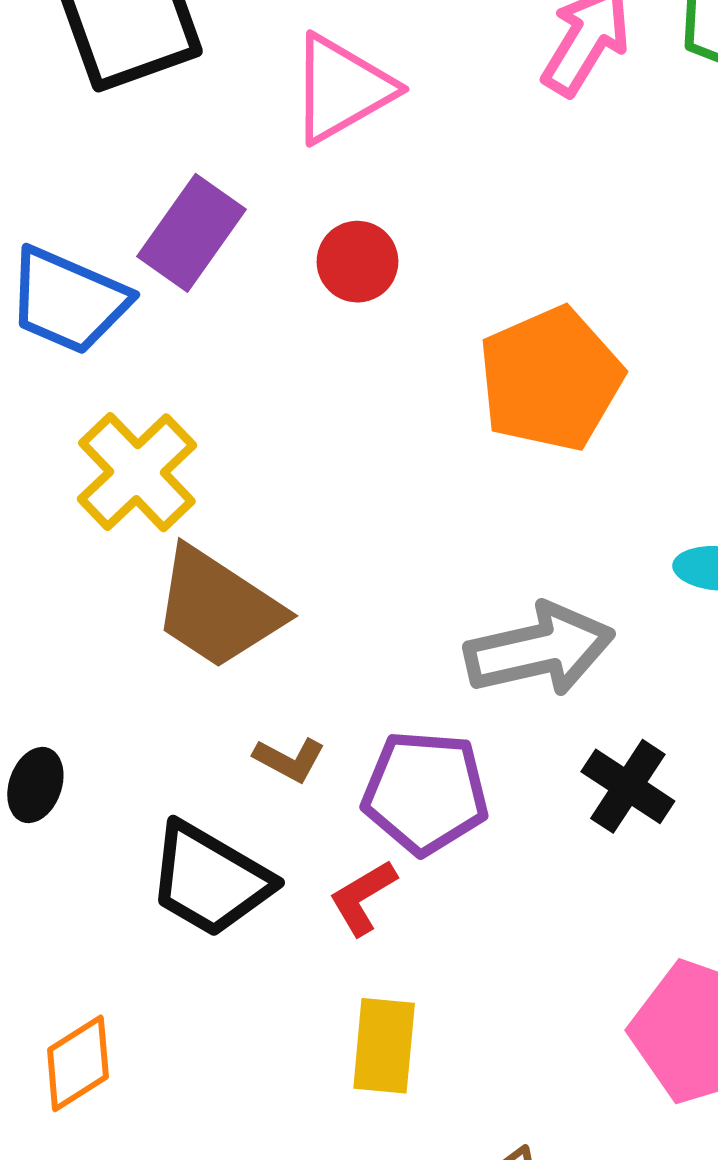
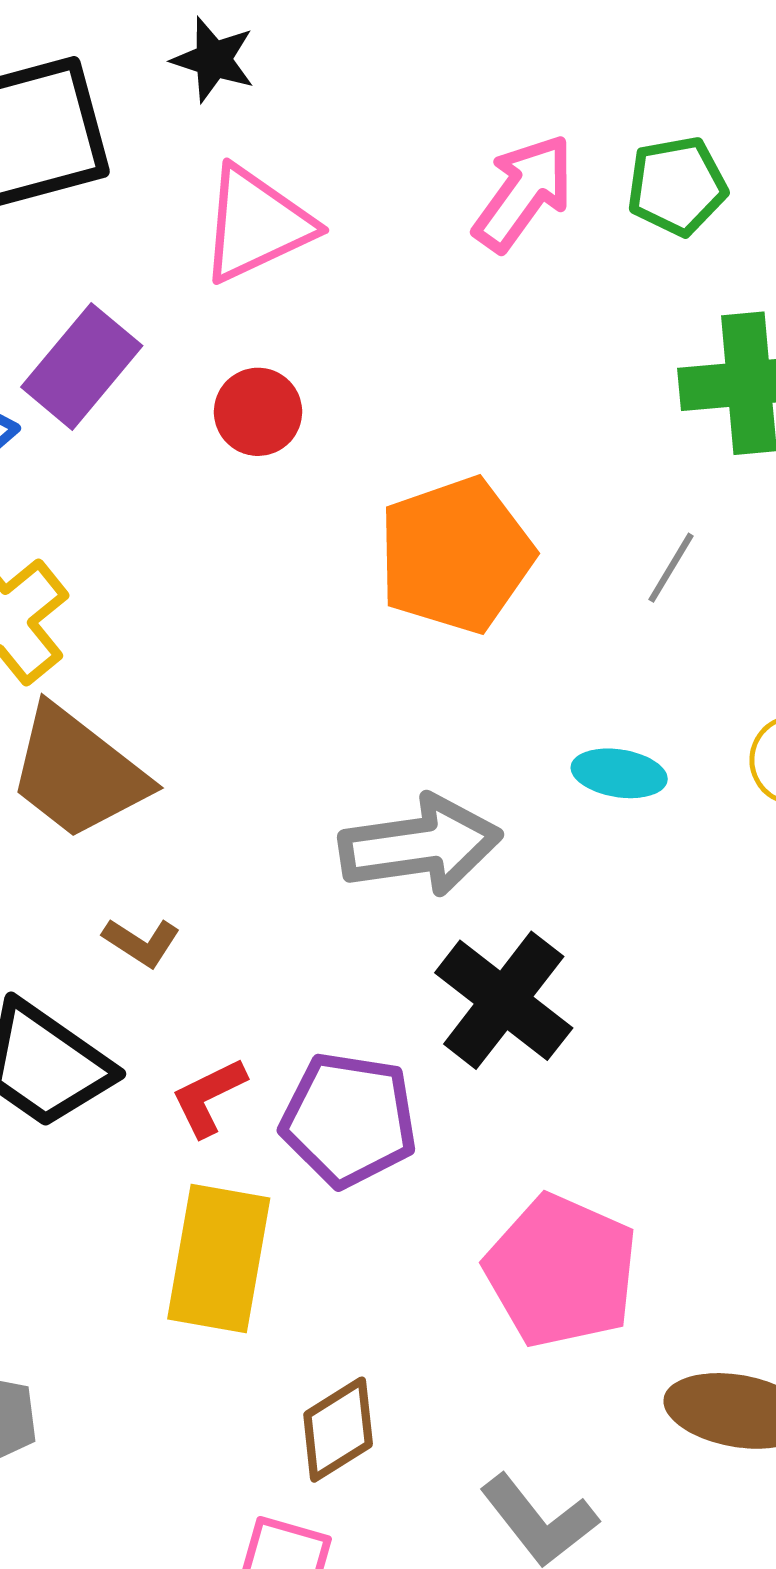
black cross: (628, 786) -> (504, 1000), size x1.4
purple pentagon: (425, 792) -> (349, 1120), moved
yellow rectangle: (384, 1046) -> (219, 1258), size x1.4

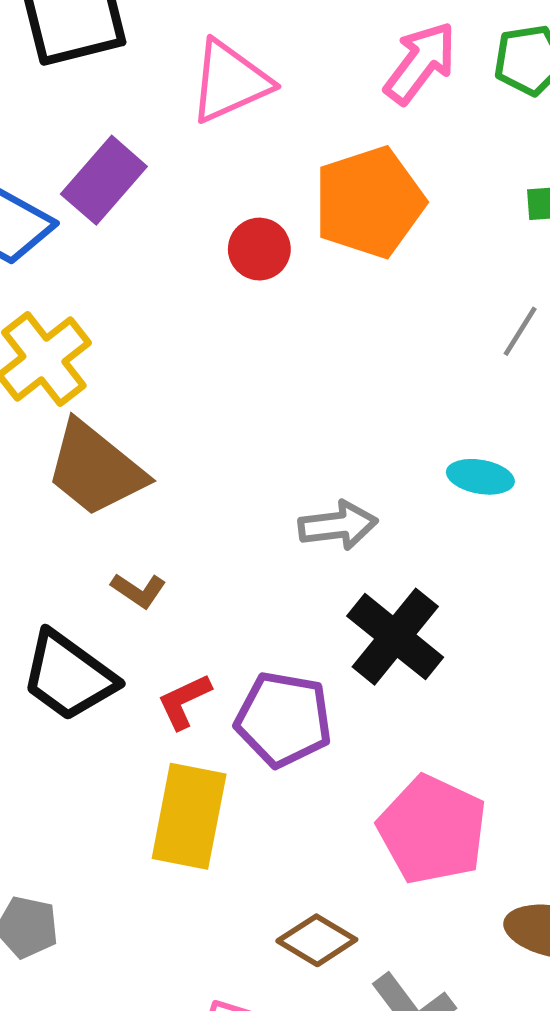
red circle: (258, 412) -> (259, 249), moved
orange pentagon: (456, 555) -> (369, 202), moved
gray arrow: (420, 845) -> (338, 525), size x0.7
brown diamond: (338, 1430) -> (317, 940), moved, turned 62

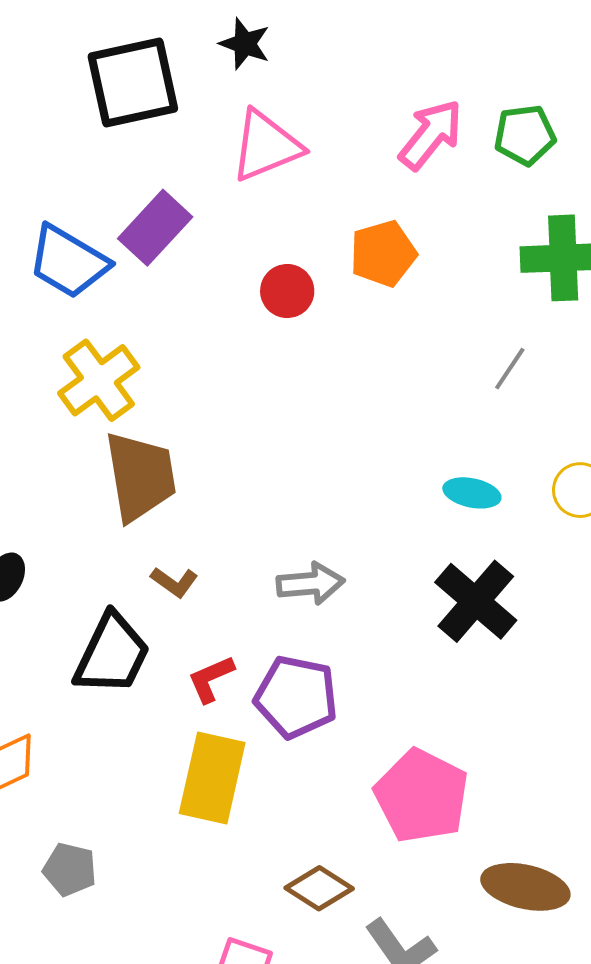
orange pentagon: (369, 202) -> (383, 253), size x0.7
brown trapezoid: (95, 469) -> (140, 476), turned -140
gray arrow: (338, 525) -> (310, 583), moved
black cross: (395, 637) -> (476, 601), moved
black trapezoid: (69, 676) -> (112, 654), turned -102

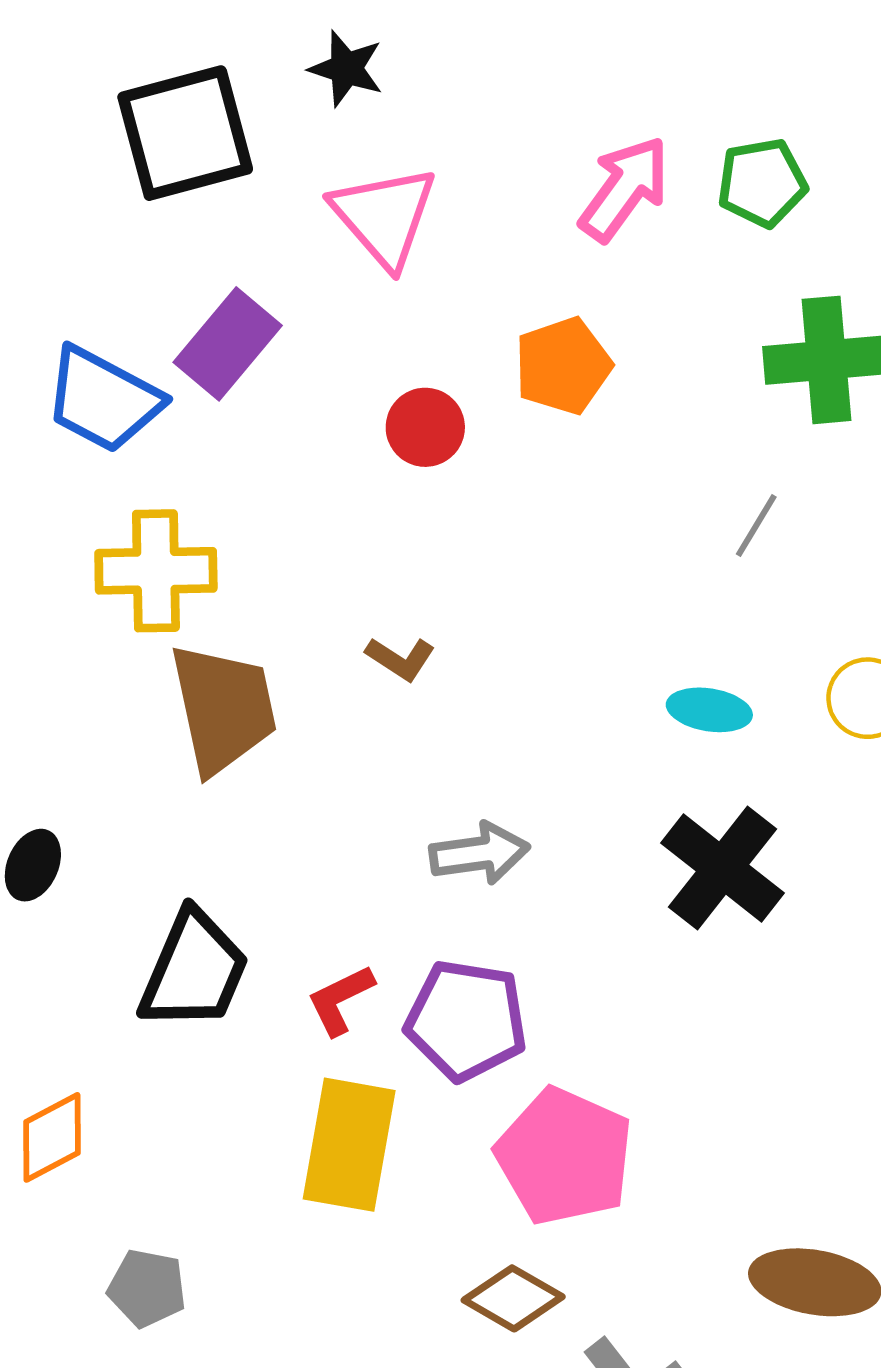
pink triangle: (266, 146) -> (384, 216), turned -46
yellow cross: (99, 380) -> (156, 571), turned 38
brown L-shape: (174, 582) -> (400, 659), moved
pink pentagon: (422, 796) -> (564, 1156), moved

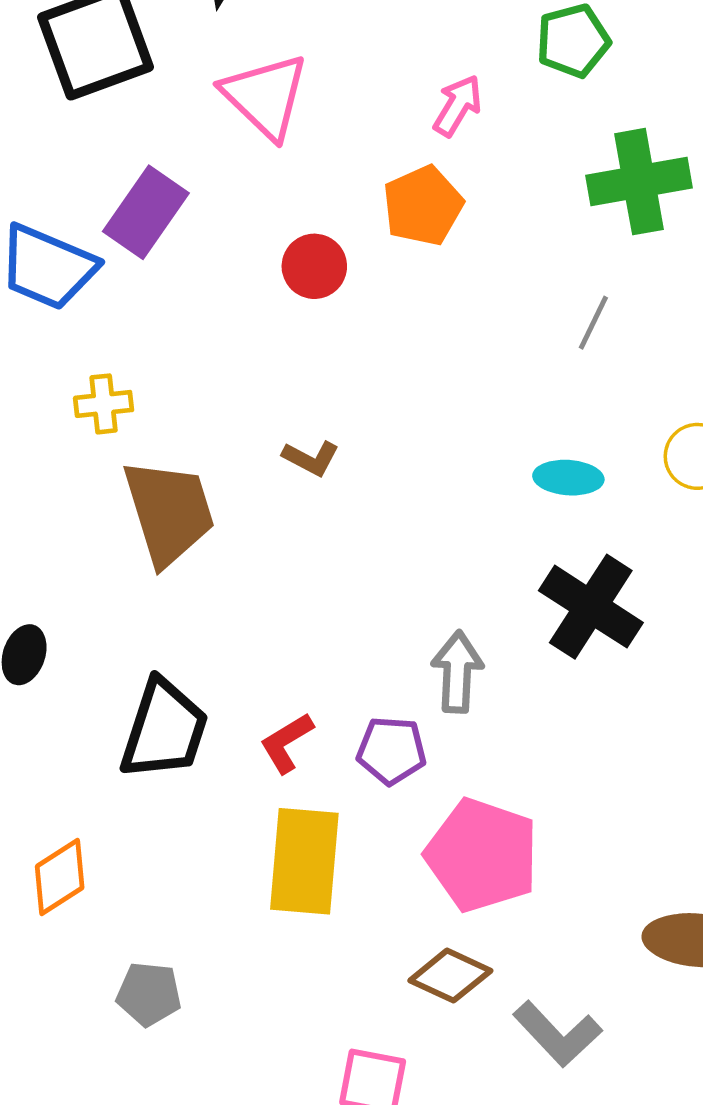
pink arrow: (624, 189) -> (458, 106), moved, size x0.7
yellow cross: (156, 571) -> (104, 404), size x0.6
gray arrow: (479, 853) -> (457, 672), moved, turned -74
purple pentagon: (466, 1020) -> (391, 750), size x0.7

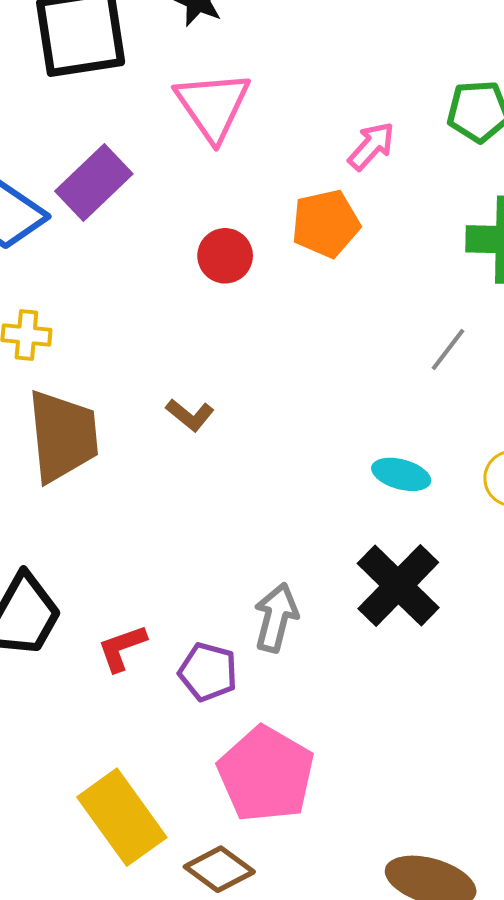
yellow rectangle: (304, 861) -> (122, 817), moved, turned -52

